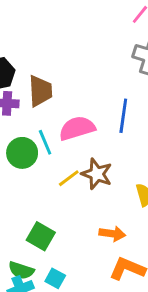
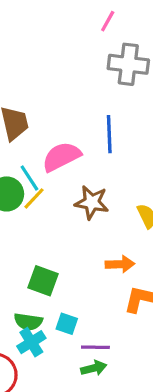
yellow line: (69, 178) -> (34, 198), moved

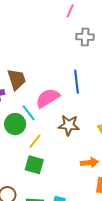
gray cross: (128, 64) -> (85, 37), size x0.7
yellow line: (34, 198) -> (35, 141), moved
green square: (43, 281) -> (34, 165), moved

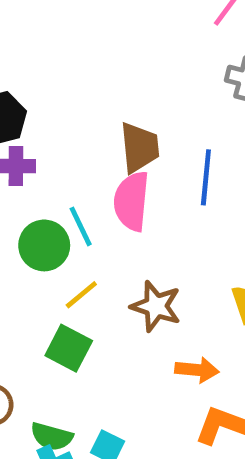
brown trapezoid: (17, 79) -> (139, 148), moved
pink semicircle: (48, 98) -> (132, 201), turned -65
brown star: (69, 125) -> (156, 306), moved

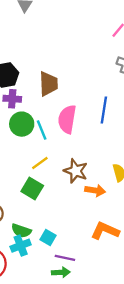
brown trapezoid: (139, 148) -> (48, 84), moved
green circle: (44, 245) -> (22, 124), moved
orange arrow: (197, 370) -> (95, 190), moved

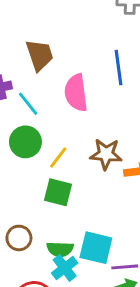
green circle: (22, 124) -> (25, 142), moved
cyan line: (42, 130) -> (28, 104), moved
cyan square: (48, 237) -> (96, 248), size x1.6

